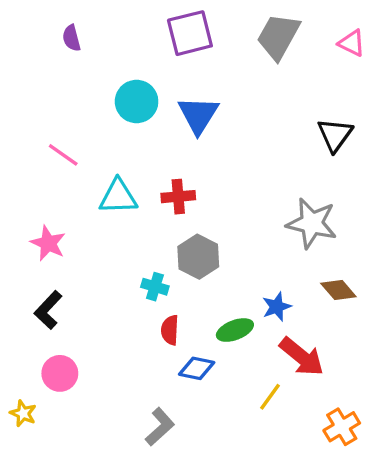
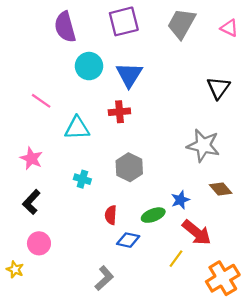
purple semicircle: (72, 38) -> (65, 27), moved, size x1.8
red cross: (178, 197) -> (119, 112), moved
cyan cross: (155, 287) -> (82, 179), moved
orange cross: (342, 427) -> (223, 278), size x1.4

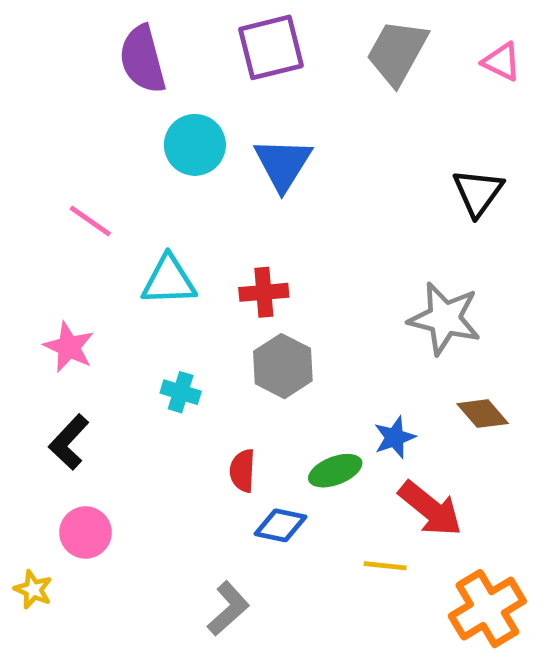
red cross: (119, 112) -> (264, 292), moved
yellow line: (176, 259) -> (385, 566), turned 60

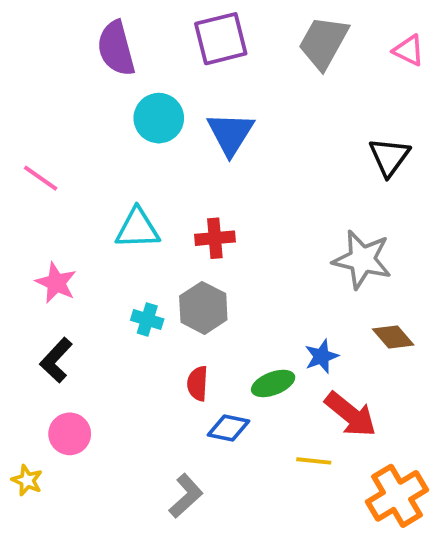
pink line: (90, 221) -> (41, 178), moved
gray hexagon: (283, 366) -> (203, 308), moved

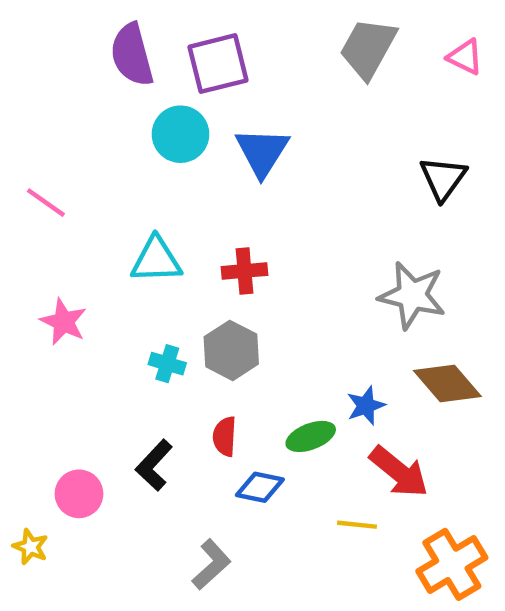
purple square: (221, 39) -> (218, 64), moved
brown diamond: (393, 337) -> (447, 384), size x1.4
black L-shape: (56, 360) -> (154, 465), moved

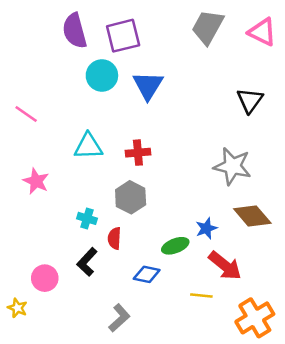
pink triangle: (465, 57) -> (262, 32), size x1.4
cyan cross: (167, 364) -> (87, 218), moved
red semicircle: (225, 436) -> (114, 238), moved

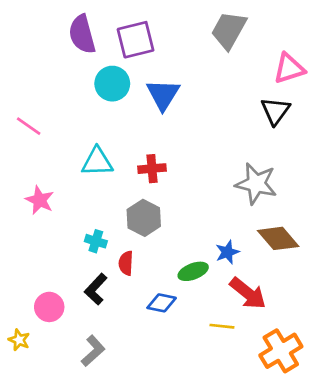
pink triangle: (262, 32) -> (289, 69), moved, turned -44
gray L-shape: (119, 318) -> (93, 351), moved

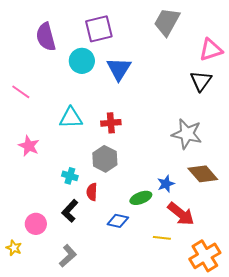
purple semicircle: (82, 34) -> (46, 37), moved

